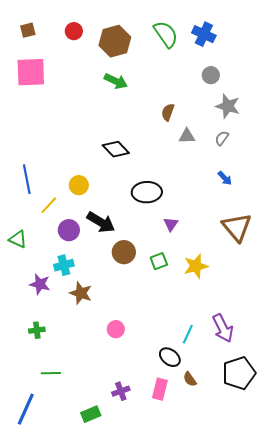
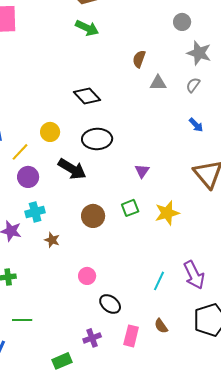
black ellipse: (147, 192) -> (97, 139), moved
purple circle: (69, 230) -> (28, 177), moved
brown circle: (124, 252) -> (93, 216), moved
brown star: (81, 293) -> (52, 240), size x0.7
black ellipse: (170, 357) -> (110, 304), moved

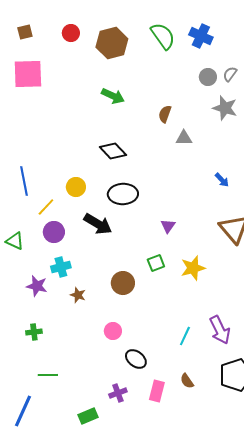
green arrow: (87, 28) -> (113, 96), moved
gray semicircle: (193, 85) -> (230, 74), moved
brown circle: (93, 216) -> (123, 283), moved

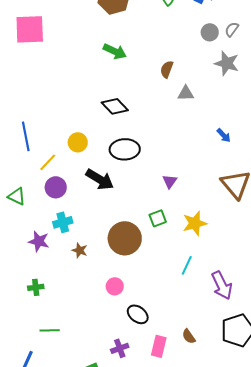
brown circle: (123, 283) -> (125, 238), size x1.4
cyan line: (185, 336) -> (187, 265), moved

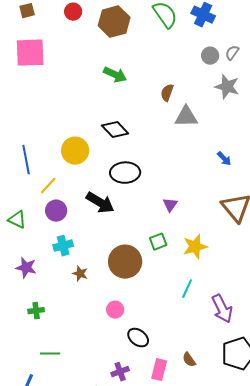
gray triangle: (186, 93) -> (186, 117), size x1.4
yellow circle: (78, 142) -> (75, 151), moved, size x1.4
purple star: (39, 241) -> (26, 268), moved

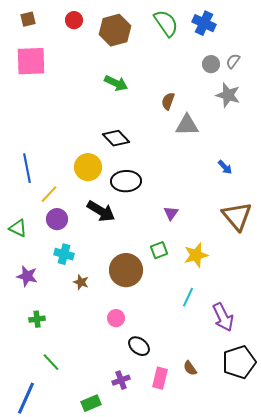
yellow circle: (75, 151) -> (88, 167), moved
cyan cross: (63, 246) -> (64, 254), turned 30
green line: (50, 354) -> (51, 362), turned 48

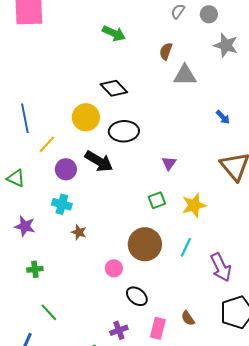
gray semicircle: (233, 61) -> (178, 11), moved
purple circle: (57, 219) -> (66, 169), moved
brown circle: (126, 270) -> (145, 244), moved

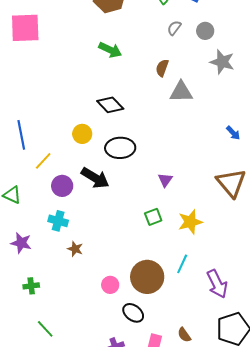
yellow circle: (86, 117) -> (82, 134), size x0.7
blue arrow: (223, 117) -> (233, 133), moved
brown circle: (145, 244) -> (147, 277), moved

